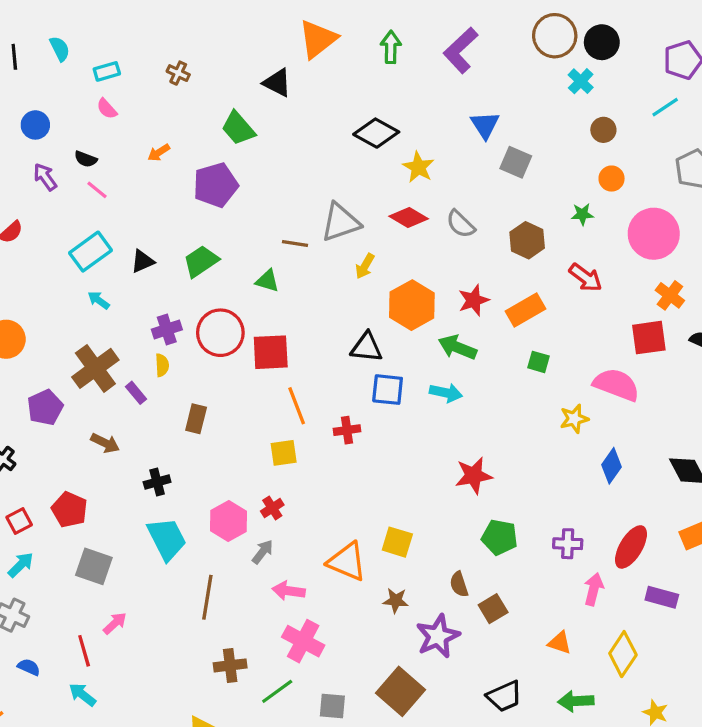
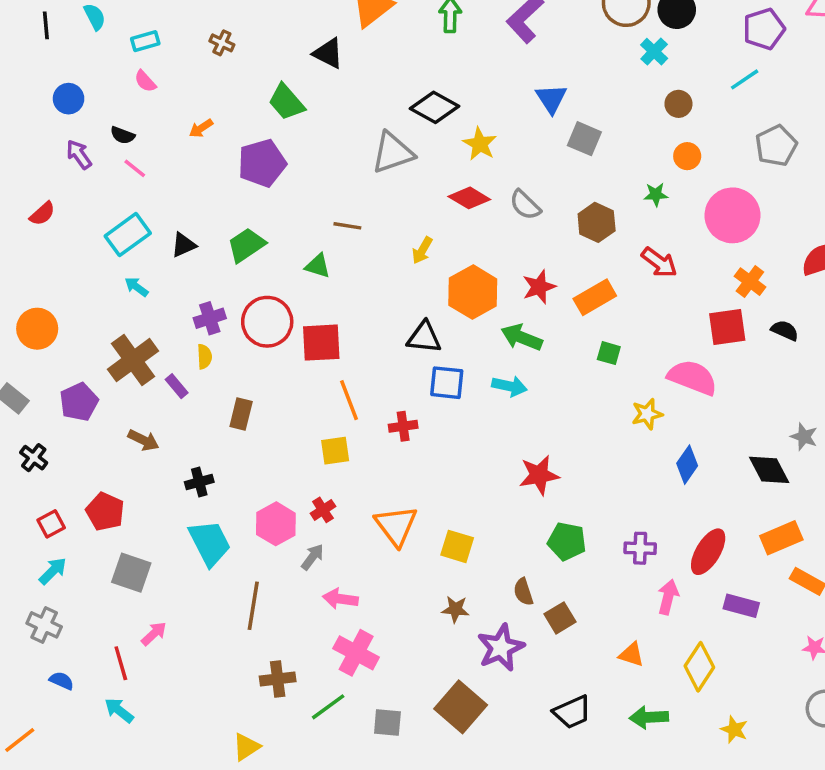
gray triangle: (340, 222) -> (393, 153), moved
orange triangle: (347, 562) -> (396, 526), moved, turned 30

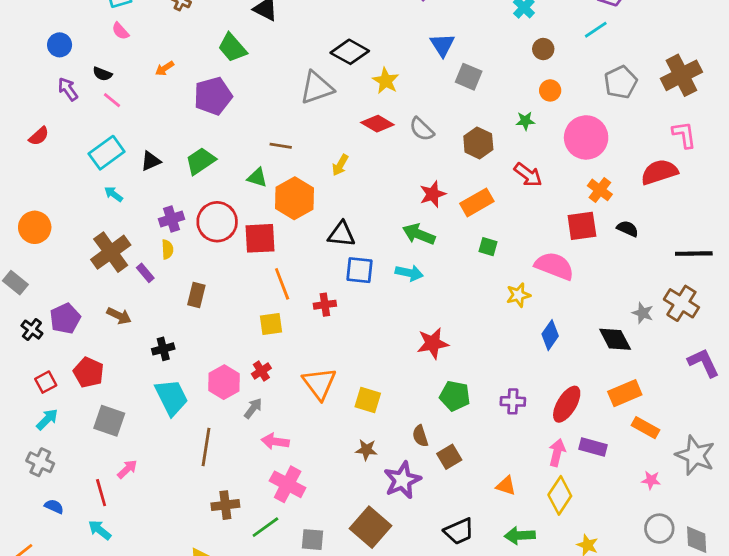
orange hexagon: (473, 292) -> (294, 198), moved
purple pentagon: (79, 402) -> (65, 318), moved
pink arrow: (668, 597) -> (557, 453), moved

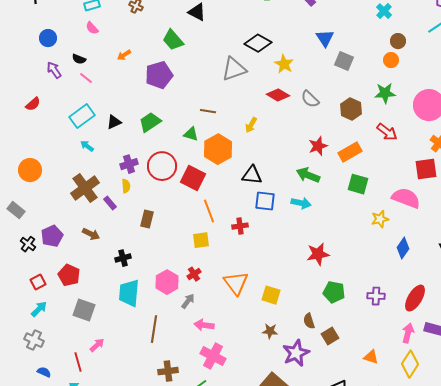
orange circle: (550, 90) -> (391, 60), moved
green star: (525, 121) -> (385, 93), size x1.5
red square: (260, 238) -> (193, 178), turned 30
green square: (488, 247) -> (358, 184), size x1.5
cyan trapezoid: (172, 397) -> (129, 293), turned -148

